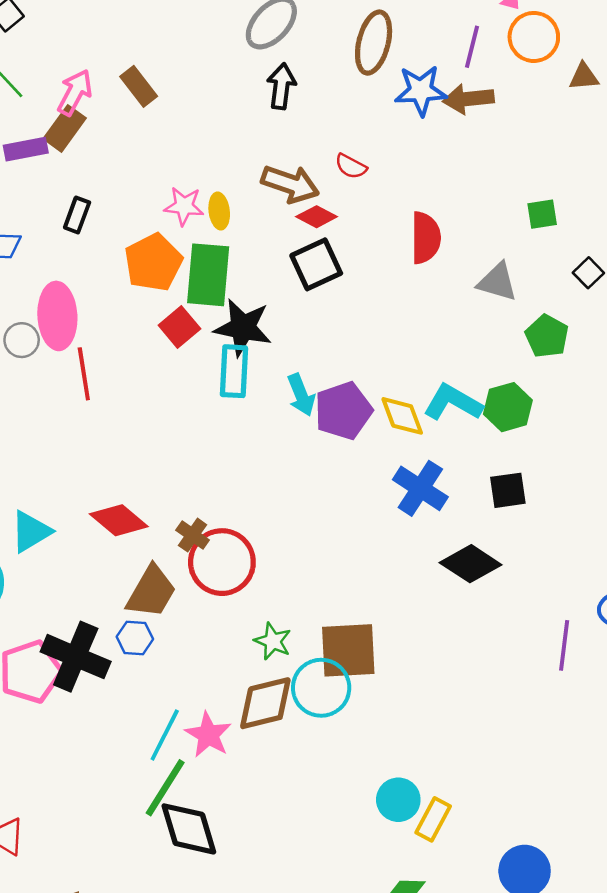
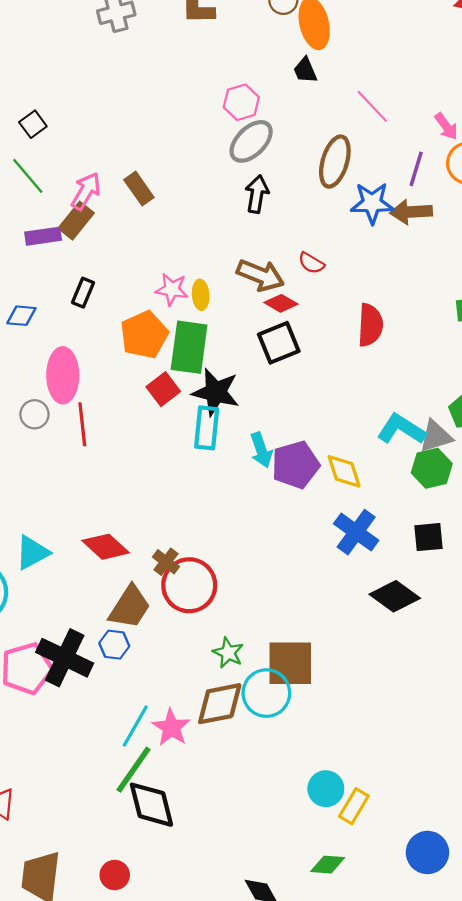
gray triangle: (497, 282) -> (436, 436), moved, turned -36
gray circle: (22, 340) -> (34, 414), moved
cyan L-shape: (453, 403) -> (401, 429), moved

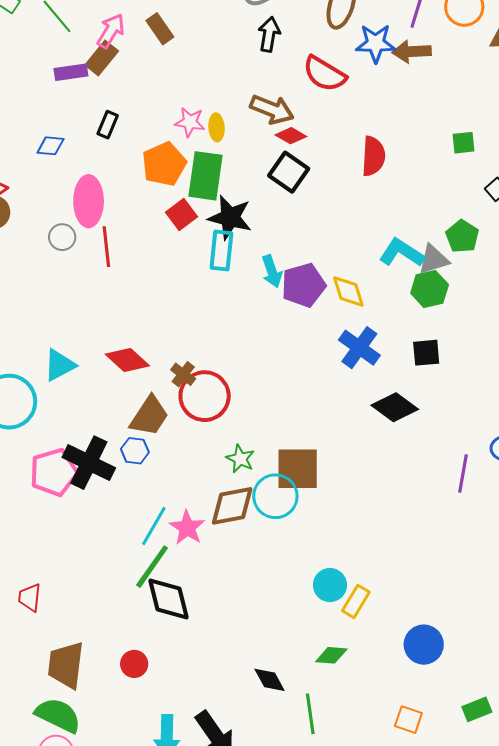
red semicircle: (311, 263) -> (325, 74), moved, size x1.8
black square: (279, 343) -> (289, 172), turned -33

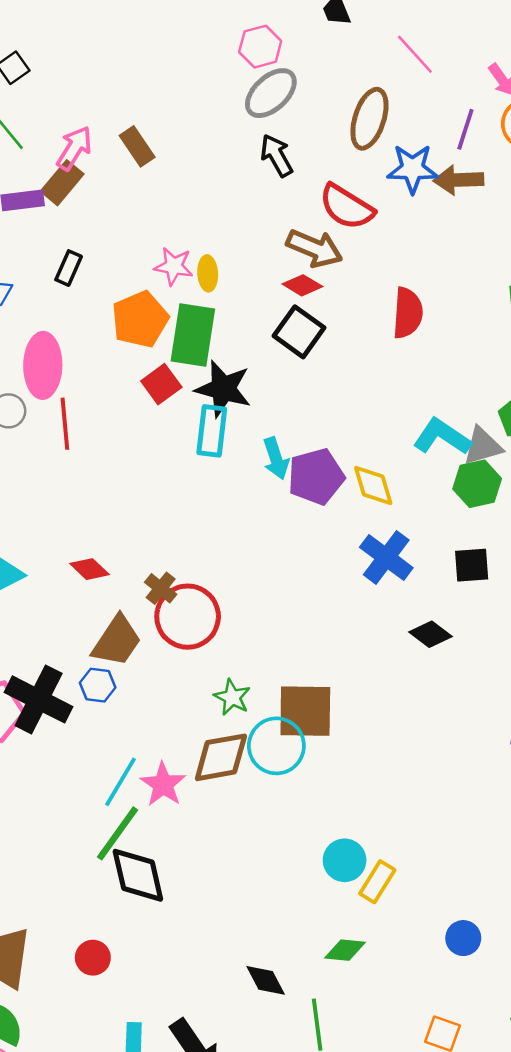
black arrow: (269, 34) -> (277, 155), turned -40
brown arrow: (272, 109) -> (315, 248), moved
red diamond: (127, 360) -> (90, 569), size x0.7
black diamond: (395, 407) -> (431, 634), size x0.7
blue circle: (424, 645) -> (463, 938), size x0.7

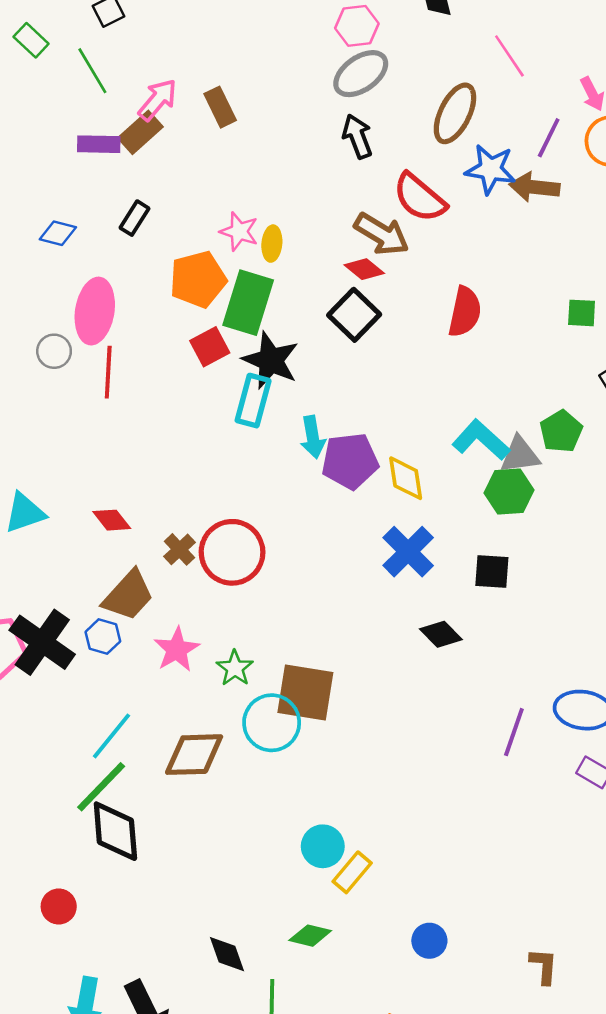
red circle: (188, 617) -> (232, 552), moved
brown diamond: (221, 757) -> (194, 755), moved
pink star: (163, 784) -> (177, 650), moved

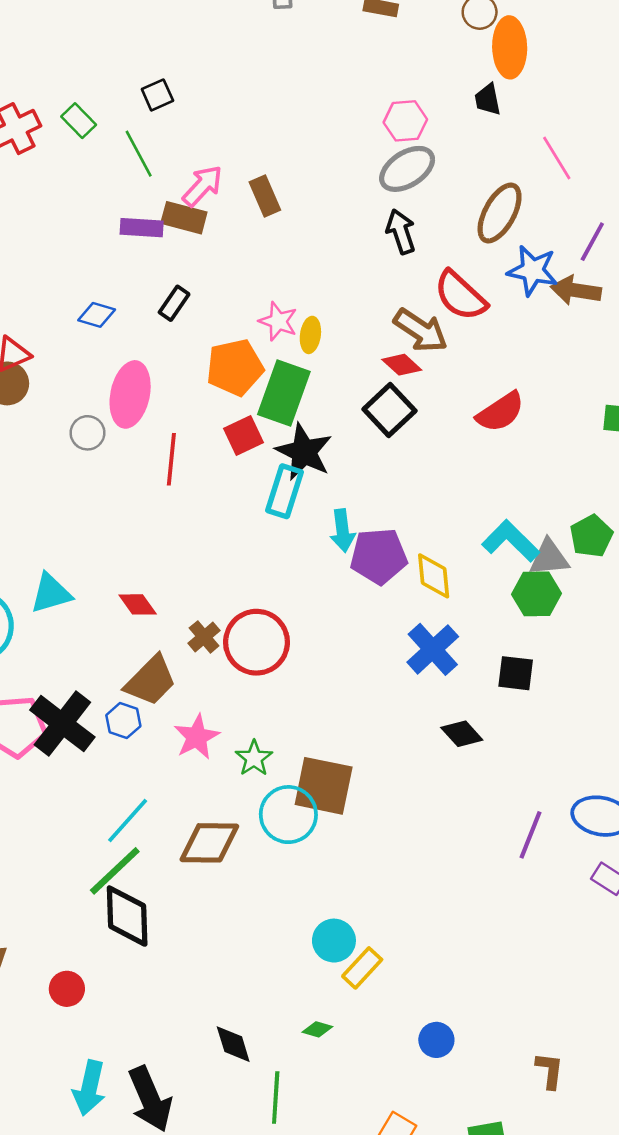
brown rectangle: (140, 132) -> (184, 218), turned 54
red semicircle: (465, 312) -> (500, 412), turned 42
red line: (108, 372) -> (171, 459), moved
green diamond: (310, 936) -> (317, 1029), size x0.7

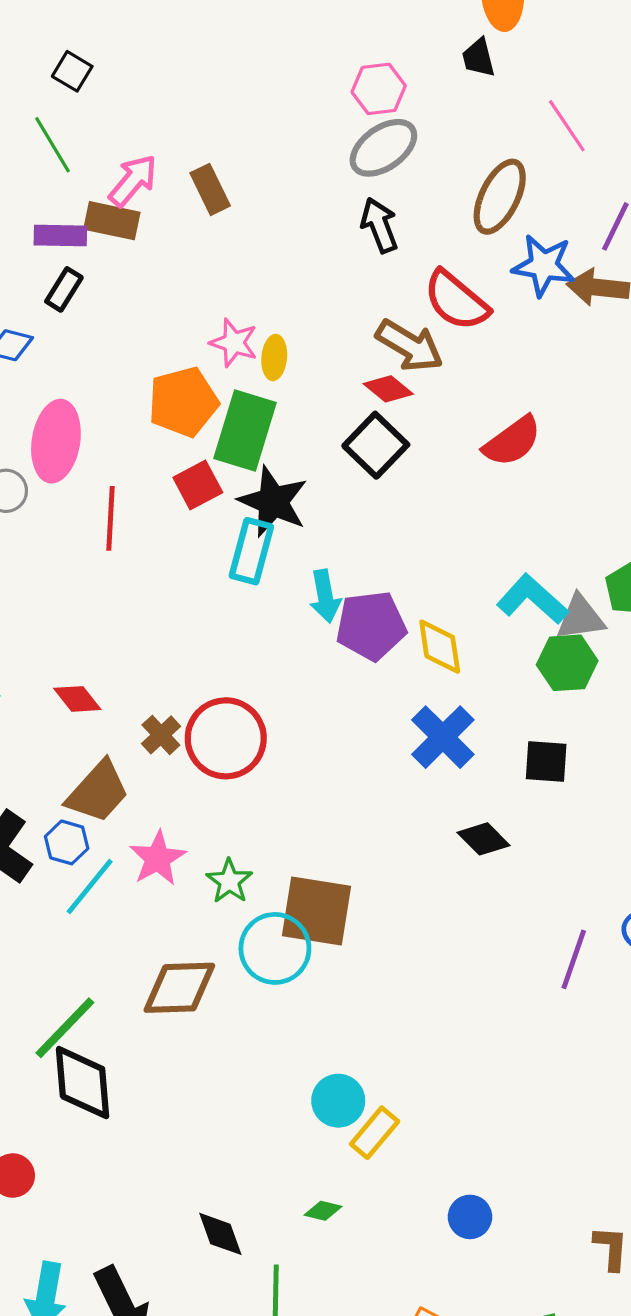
black square: (157, 95) -> (72, 71), turned -32
black rectangle: (174, 303) -> (64, 289), moved
cyan line: (128, 820) -> (90, 886), moved

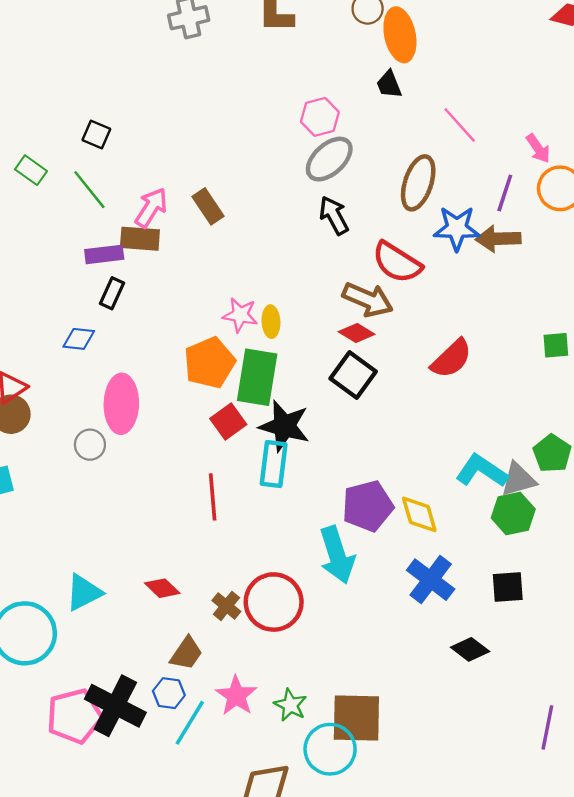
red line: (111, 518) -> (213, 497), moved
cyan arrow: (325, 596) -> (337, 555), moved, size x1.5
brown trapezoid: (98, 792) -> (186, 653), size x0.7

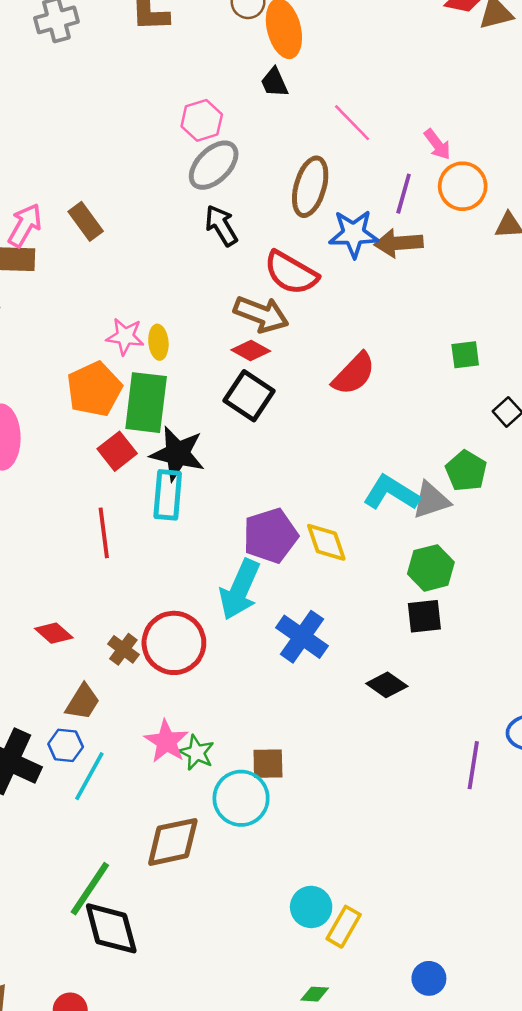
green hexagon: (513, 513) -> (431, 568), moved
cyan arrow: (337, 555) -> (240, 590), turned 44
blue cross: (431, 580) -> (302, 637), moved
pink star: (236, 696) -> (166, 741), moved
brown square: (356, 718) -> (268, 764), size x0.6

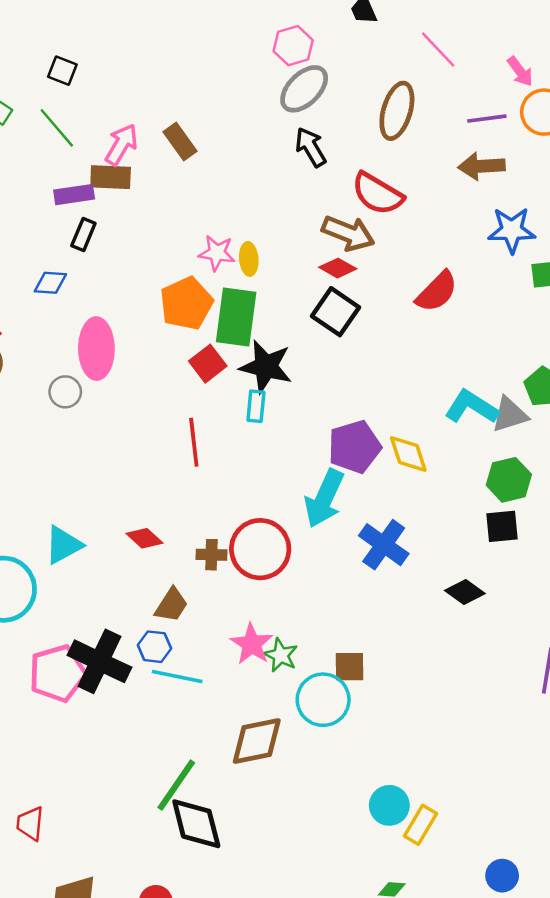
purple line: (404, 194) -> (487, 119), turned 66
blue star: (354, 234) -> (512, 230), moved
cyan rectangle: (168, 495) -> (256, 406), size x0.7
brown cross: (123, 649) -> (211, 555), turned -36
cyan line: (89, 776) -> (177, 677), turned 72

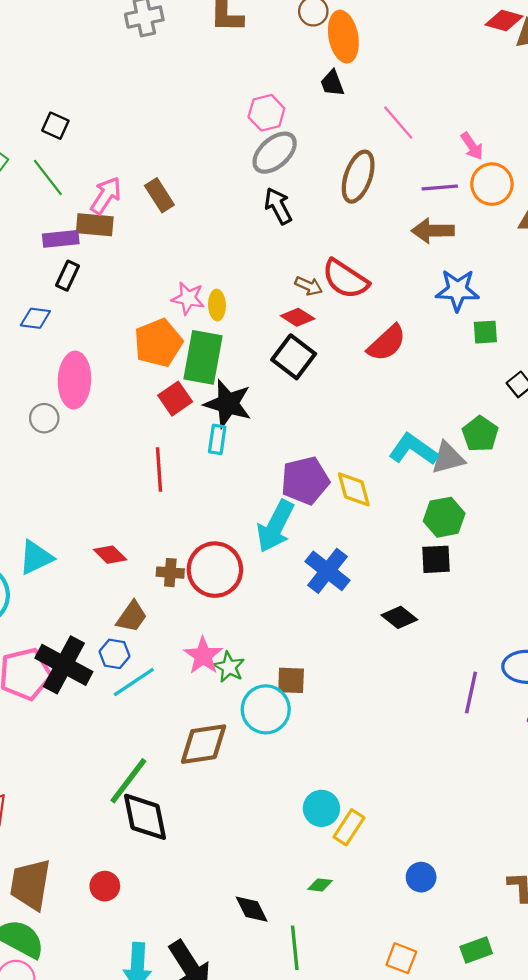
red semicircle: (377, 194) -> (345, 279), moved
brown arrow: (348, 233) -> (309, 286), size x0.6
cyan line: (177, 677) -> (134, 682), turned -48

